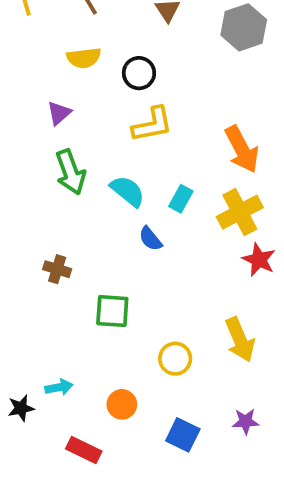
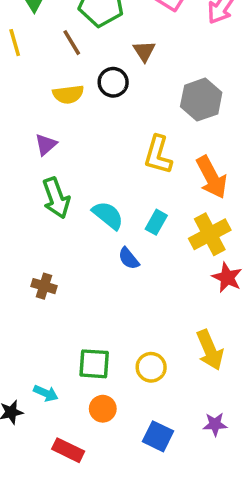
gray hexagon: (244, 27) -> (201, 100), moved
black circle: (139, 73) -> (113, 82), moved
yellow L-shape: (152, 125) -> (158, 155), moved, turned 117
green square: (112, 311) -> (94, 364), moved
cyan arrow: (59, 387) -> (46, 393), turned 35

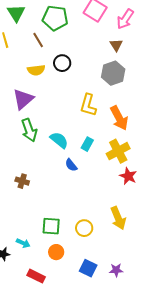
brown triangle: (144, 51) -> (116, 45), moved
purple triangle: (46, 144) -> (23, 99), size x1.6
purple star: (215, 424) -> (116, 270), moved

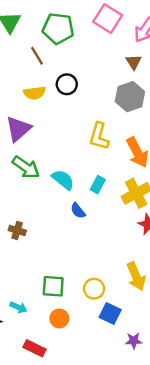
green arrow: (29, 130) -> (26, 167), turned -35
blue square: (88, 268) -> (110, 313), moved

